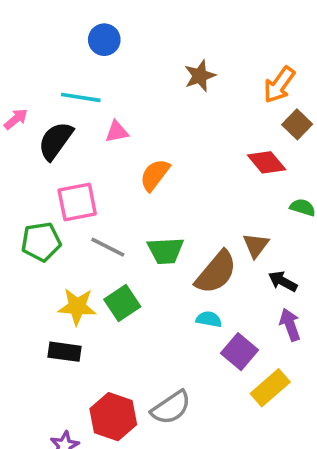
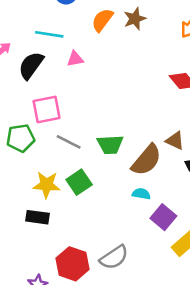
orange semicircle: (155, 175) -> (102, 20), moved
brown triangle: (256, 245) -> (175, 141), turned -42

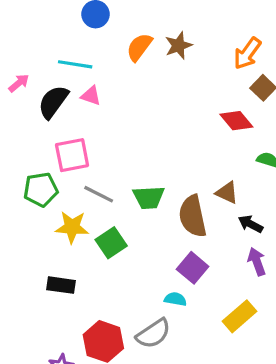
pink triangle: (75, 59) -> (91, 96), moved, turned 30
brown semicircle: (146, 160) -> (193, 216), turned 128
yellow star: (47, 185) -> (72, 227), moved
cyan semicircle: (141, 194) -> (175, 299), moved
purple square: (163, 217) -> (193, 268), moved

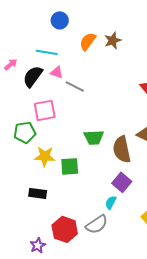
gray line: (99, 194) -> (75, 86), moved
green square: (111, 243) -> (70, 166), turned 30
cyan semicircle: (175, 299) -> (111, 202), turned -72

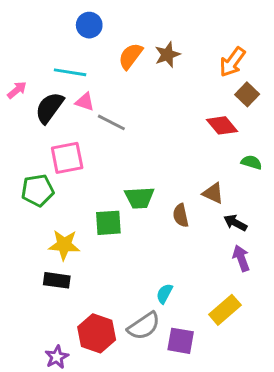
brown semicircle: (122, 149) -> (181, 215), size x0.6
yellow star: (45, 156) -> (64, 245), moved
green square: (70, 166) -> (108, 223), moved
purple square: (122, 182) -> (181, 341), moved, turned -30

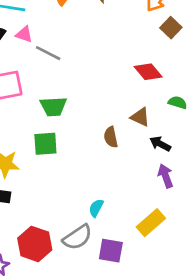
red diamond: (222, 125) -> (148, 72), moved
green semicircle: (251, 162) -> (178, 102), moved
green trapezoid: (139, 198) -> (53, 106), moved

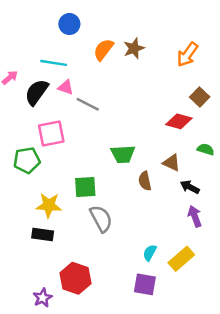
brown square: (171, 28) -> (200, 97), moved
red diamond: (148, 72) -> (179, 121), turned -35
green trapezoid: (53, 106) -> (123, 154), moved
cyan semicircle: (96, 208) -> (150, 253), moved
gray semicircle: (77, 237) -> (101, 219), moved, turned -84

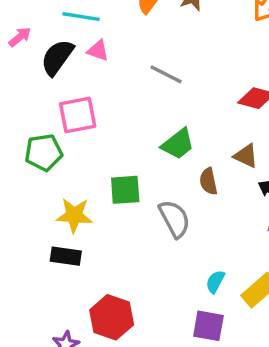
gray line: (88, 104) -> (166, 74), moved
green trapezoid: (123, 154) -> (178, 144), turned -35
gray semicircle: (101, 219) -> (174, 219), moved

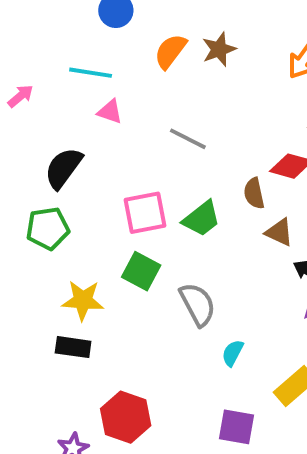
black semicircle: (57, 57) -> (63, 168), moved
pink square: (78, 115) -> (145, 213), moved
brown semicircle: (208, 181) -> (254, 193), moved
green square: (125, 190) -> (141, 271), turned 32
cyan semicircle: (215, 282) -> (233, 353), moved

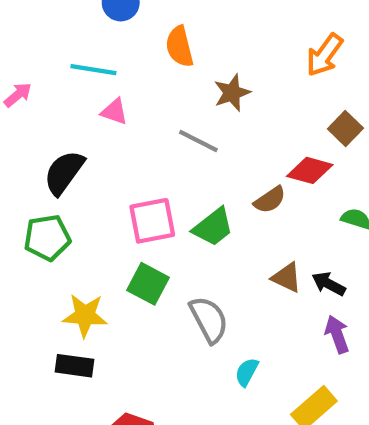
brown star: (219, 49) -> (232, 93), moved
orange semicircle: (170, 51) -> (180, 47), turned -51
brown semicircle: (254, 193) -> (270, 200), turned -112
brown triangle: (279, 232) -> (287, 278), moved

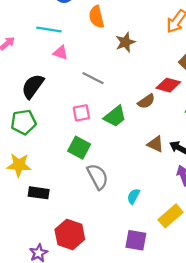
gray line: (198, 141) -> (93, 78), moved
pink square: (152, 221) -> (81, 113), size x0.7
yellow star: (85, 315) -> (19, 165), moved
gray semicircle: (209, 320) -> (98, 177), moved

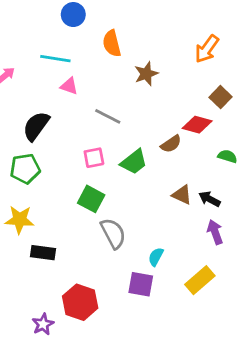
purple square: (136, 240) -> (141, 284), moved

